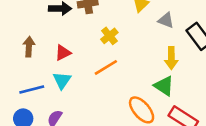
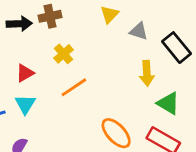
yellow cross: (109, 36) -> (63, 54), moved
green triangle: (164, 86) -> (168, 103), moved

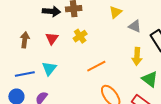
red triangle: (25, 73) -> (52, 38), moved, turned -32
orange line: (74, 87) -> (96, 66), moved

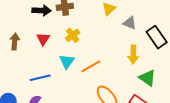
cyan triangle: (49, 68) -> (67, 62), moved
blue line: (25, 74) -> (40, 78), moved

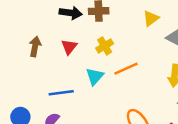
orange line: (91, 66) -> (126, 69), moved

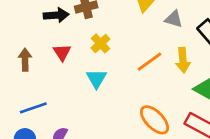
orange line: (126, 69) -> (149, 62), moved
blue line: (61, 93) -> (33, 108), moved

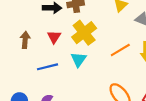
yellow cross: (100, 43) -> (84, 33), size x1.6
blue line: (33, 108) -> (47, 67), moved

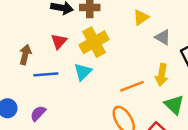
brown arrow: (25, 40) -> (25, 55), moved
orange line: (120, 50) -> (132, 86), moved

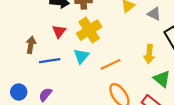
gray triangle: (163, 37) -> (154, 14), moved
orange line: (132, 86) -> (111, 64), moved

